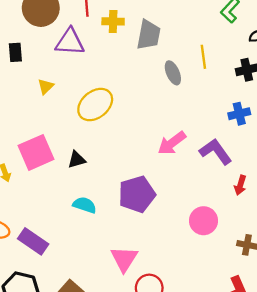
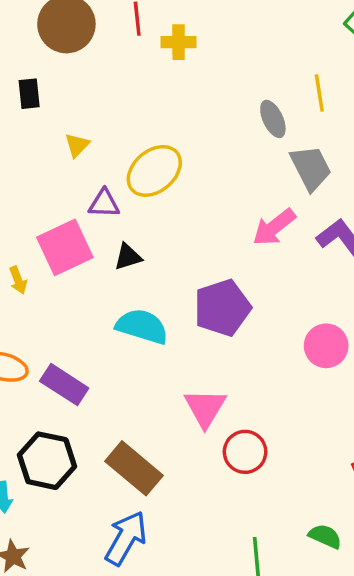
gray trapezoid: (149, 35) -> (311, 168), moved, turned -36
purple triangle: (70, 42) -> (104, 204), moved, size x0.7
cyan semicircle: (85, 205) -> (142, 326), size x1.4

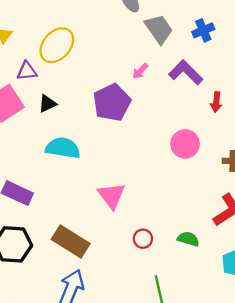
pink arrow: (274, 227) -> (140, 71), size x0.6
purple pentagon: (222, 308) -> (112, 103), moved
red circle: (245, 452) -> (143, 239), moved, size x0.7
green semicircle: (325, 536) -> (188, 239), moved

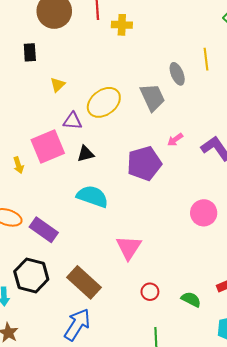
gray trapezoid: (159, 29) -> (153, 97), moved

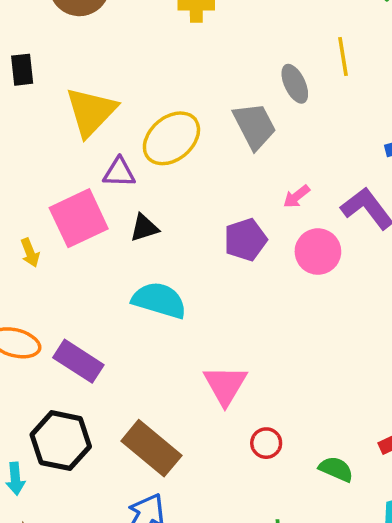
black rectangle: (30, 52) -> (22, 70), moved
yellow triangle: (58, 85) -> (91, 112), size x2.0
purple pentagon: (144, 163) -> (245, 240), size x0.7
pink circle: (204, 213) -> (318, 252), moved
red circle: (150, 292) -> (266, 443), moved

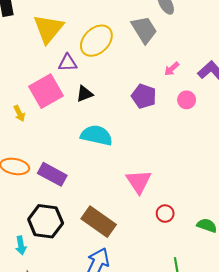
purple pentagon: (245, 240) -> (144, 96), turned -30
pink circle: (318, 252) -> (187, 100), size x0.7

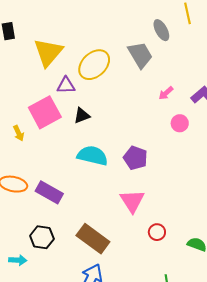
purple pentagon: (144, 96) -> (135, 158), moved
black hexagon: (46, 221) -> (42, 237), size x0.7
cyan arrow: (21, 245) -> (18, 260), turned -78

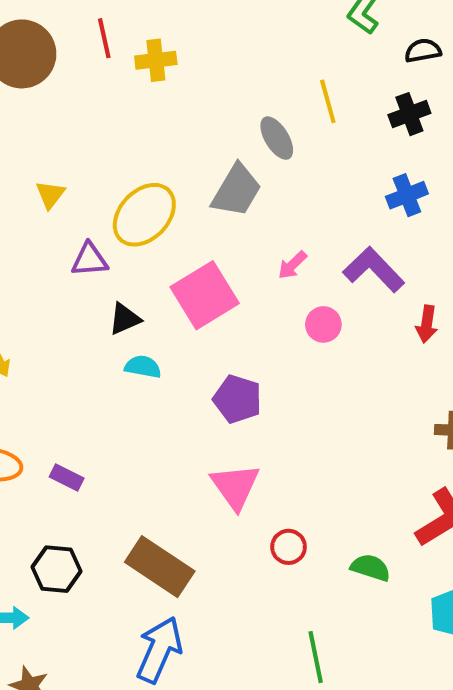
yellow triangle: (48, 52) -> (50, 195), size x0.5
gray trapezoid: (140, 55) -> (236, 190), turned 64
pink square: (45, 112) -> (205, 295), moved
cyan semicircle: (92, 156) -> (143, 367), moved, size x0.6
purple rectangle: (49, 192) -> (67, 478), size x0.6

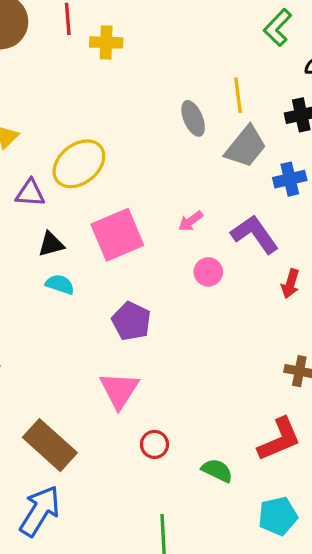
gray trapezoid: (236, 190) -> (246, 147), moved

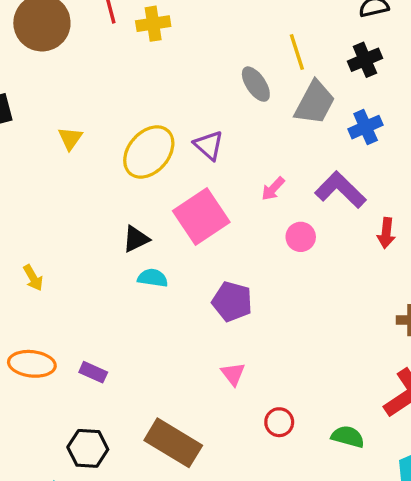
purple triangle: (30, 193) -> (209, 145), moved, turned 48
pink triangle: (119, 390) -> (233, 374), size x0.6

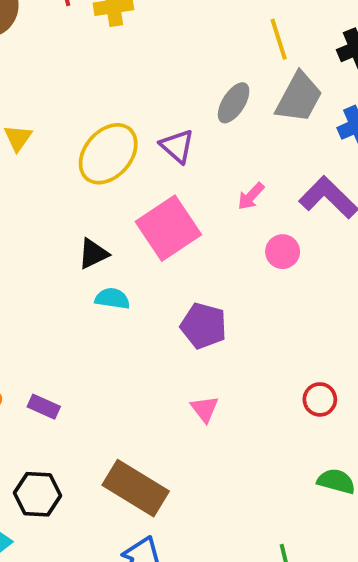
gray ellipse: (256, 84) -> (234, 103), moved, turned 66
red circle: (279, 422) -> (320, 399), moved

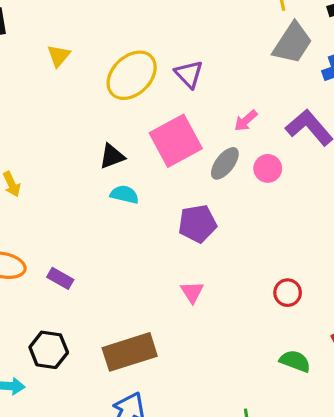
gray ellipse: (234, 103) -> (225, 163), moved
purple pentagon: (204, 326) -> (197, 224), turned -30
brown rectangle: (136, 488) -> (130, 352), turned -54

